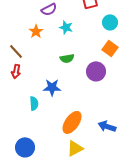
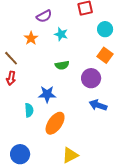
orange ellipse: (72, 122) -> (55, 123), moved
blue arrow: (107, 126) -> (98, 105), moved

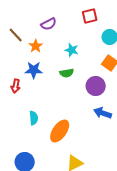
cyan star: (61, 34) -> (72, 50), moved
brown line: (11, 58) -> (16, 35), moved
blue star: (47, 94) -> (34, 70), moved

